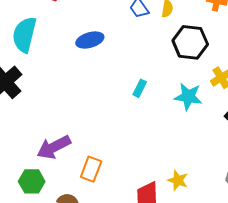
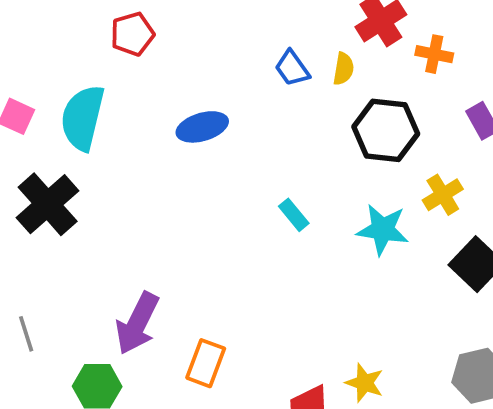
cyan rectangle: (140, 88) -> (294, 215), turned -66
purple arrow: (54, 147) -> (137, 323), turned -36

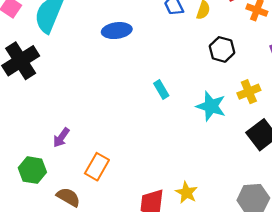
black hexagon: (386, 130) -> (222, 49), size x0.7
purple arrow: (137, 323) -> (61, 138), size x0.6

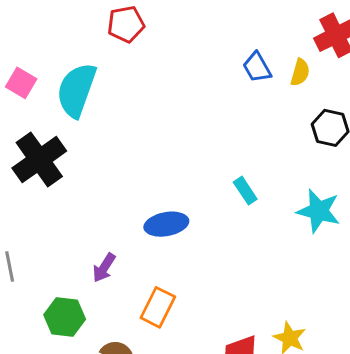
blue ellipse: (117, 31) -> (166, 224), moved

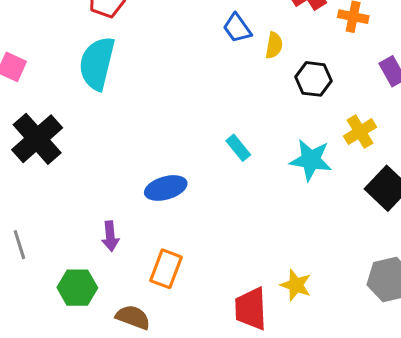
yellow semicircle: (300, 72) -> (274, 45), moved
cyan semicircle: (76, 90) -> (97, 63), moved
purple arrow: (104, 268) -> (110, 236), turned -32

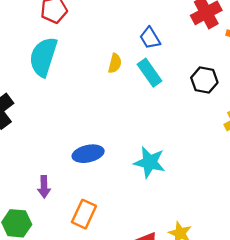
yellow semicircle: (274, 45) -> (115, 63), moved
cyan rectangle: (238, 148) -> (150, 73), moved, size x1.4
cyan star: (311, 160) -> (150, 162), moved

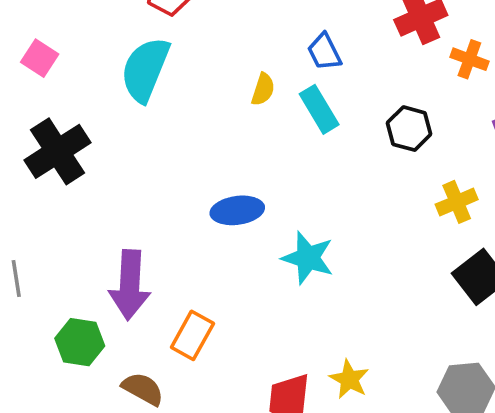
blue ellipse: (88, 154) -> (237, 210), moved
purple arrow: (44, 187) -> (130, 285), size x1.8

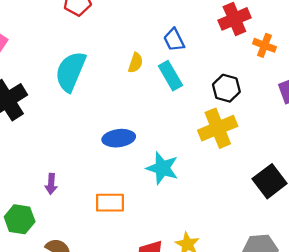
cyan semicircle: (145, 69) -> (71, 71), moved
yellow cross: (457, 202) -> (218, 128), moved, size x1.5
purple arrow: (130, 285) -> (51, 184), size x0.5
orange rectangle: (192, 335) -> (110, 203), moved, turned 60

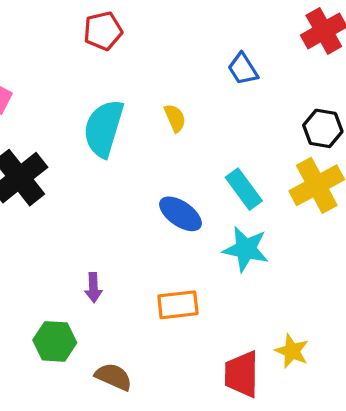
yellow semicircle: (136, 63) -> (175, 118), moved, turned -36
cyan rectangle: (170, 76) -> (244, 189), moved
blue ellipse: (119, 138) -> (181, 214), turned 48

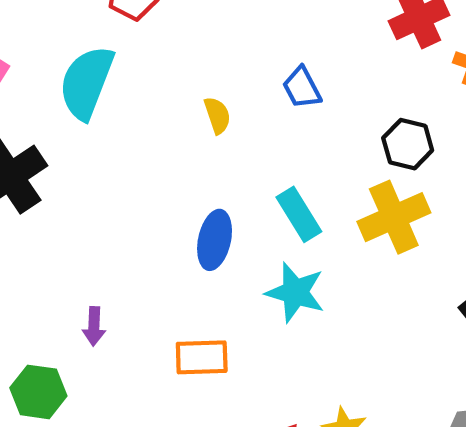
blue trapezoid: (243, 69) -> (302, 88), moved
cyan semicircle: (104, 128) -> (87, 82), moved
blue ellipse: (181, 214) -> (215, 240), turned 63

